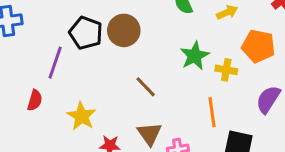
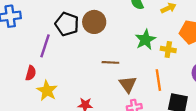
brown line: (146, 87) -> (110, 62), turned -42
yellow star: (82, 116) -> (47, 91), moved
brown triangle: (149, 134) -> (128, 84), moved

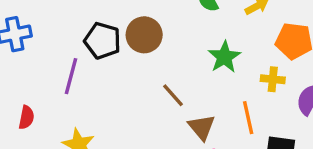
yellow cross: (168, 50) -> (273, 79), moved
brown line: (110, 62) -> (173, 95), turned 49
red semicircle: (31, 73) -> (26, 117), moved

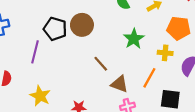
orange line: (248, 118) -> (149, 78), turned 42
brown triangle: (202, 127) -> (119, 84), turned -30

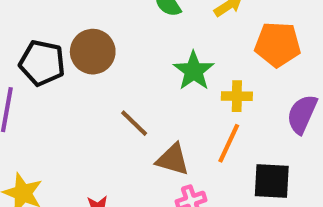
yellow cross: (165, 53) -> (237, 96), moved

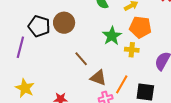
orange pentagon: (278, 44) -> (140, 27), moved
orange line: (229, 143) -> (122, 84), moved

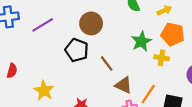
black pentagon: (39, 26) -> (77, 50), moved
purple line: (20, 47) -> (43, 25), moved, turned 40

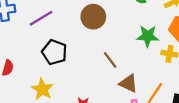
green star: (141, 41) -> (148, 36), turned 30
black pentagon: (77, 50) -> (54, 52), moved

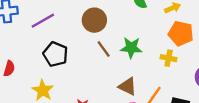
green star: (148, 36) -> (131, 48), moved
brown line: (110, 60) -> (104, 49), moved

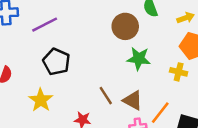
brown circle: (94, 20) -> (125, 26), moved
brown line: (104, 49) -> (106, 96), moved

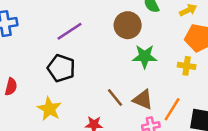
purple line: (45, 25) -> (69, 31), moved

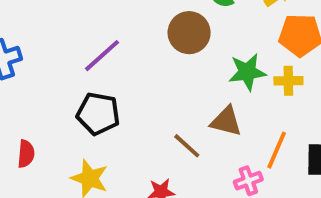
green star: (145, 57) -> (247, 72), moved
brown triangle: (143, 100) -> (226, 121), moved

